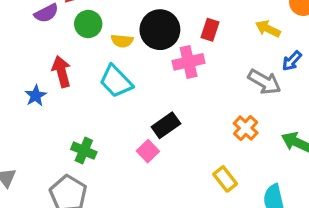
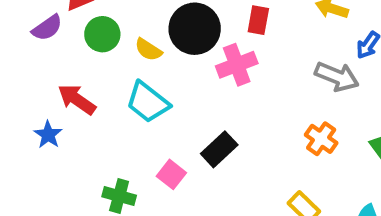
yellow semicircle: (122, 41) -> (148, 50), turned 35
red arrow: (62, 72) -> (77, 99), turned -32
pink square: (148, 151) -> (171, 174), moved

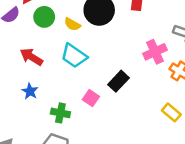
pink cross: (237, 65) -> (155, 52), moved
blue star: (48, 135) -> (30, 91), moved

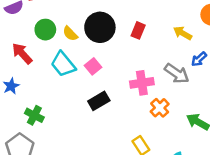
green circle: (44, 17) -> (45, 30), moved
pink square: (91, 98) -> (93, 66), moved

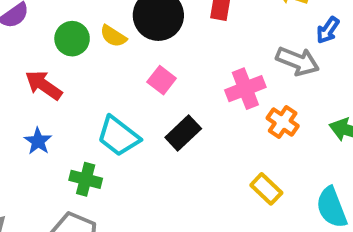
cyan trapezoid: (63, 64) -> (118, 136), moved

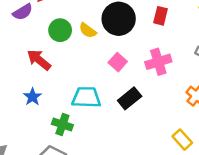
pink cross: (245, 89) -> (158, 62), moved
cyan trapezoid: (118, 136) -> (86, 97), turned 140

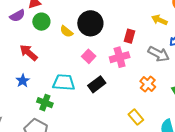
red rectangle: (160, 16) -> (130, 36), moved
green circle: (60, 30) -> (41, 22), moved

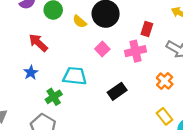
black rectangle: (97, 84) -> (117, 91), moved
green cross: (45, 103) -> (54, 97), turned 35
yellow rectangle: (136, 117) -> (165, 116), moved

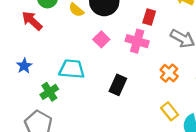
red arrow: (38, 43) -> (32, 21), moved
pink cross: (135, 51) -> (137, 41), turned 30
black rectangle: (117, 91) -> (118, 85), turned -30

